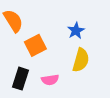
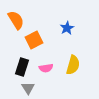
yellow semicircle: (81, 60) -> (73, 65), moved

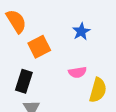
yellow semicircle: (73, 65) -> (98, 90), moved
pink semicircle: (46, 68) -> (77, 72), moved

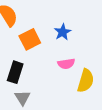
blue star: (81, 31) -> (63, 32), moved

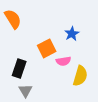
blue star: (63, 32) -> (72, 34), moved
orange square: (30, 39) -> (47, 48), moved

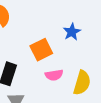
pink semicircle: (63, 61) -> (54, 75), moved

